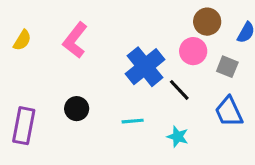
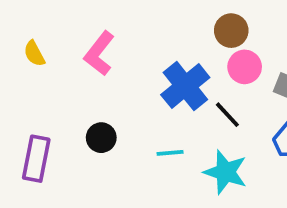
brown circle: (207, 22) -> (231, 31), moved
yellow semicircle: (22, 40) -> (34, 54), turned 120
cyan star: (178, 137) -> (225, 172), size x1.6

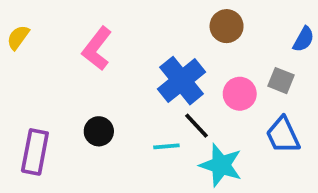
yellow semicircle: (34, 54) -> (18, 37), moved, turned 64
pink circle: (245, 67) -> (240, 94), moved
black line: (227, 115) -> (196, 126), moved

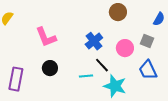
pink L-shape: (97, 49) -> (46, 37), moved, turned -60
blue cross: (181, 81) -> (94, 41), size x0.7

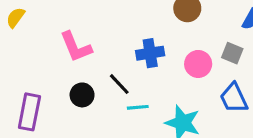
blue cross: (94, 41) -> (150, 53), turned 30
black line: (102, 65) -> (119, 84), moved

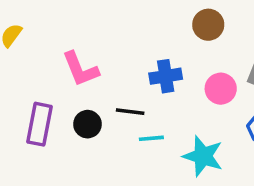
black line: (119, 84) -> (130, 112), turned -40
purple rectangle: (29, 112) -> (40, 124), moved

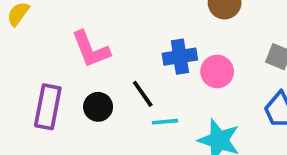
pink circle: (221, 89) -> (217, 71), moved
black line: (130, 112) -> (143, 94), turned 48

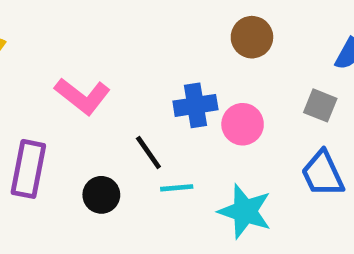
pink L-shape: (91, 49) -> (82, 96), turned -30
black circle: (98, 107) -> (101, 195), moved

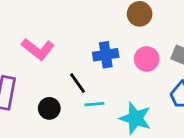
pink circle: (243, 124) -> (147, 59), moved

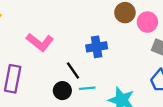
pink circle: (147, 59) -> (147, 22), moved
black circle: (49, 108) -> (62, 91), moved

